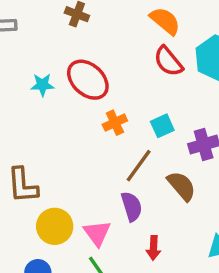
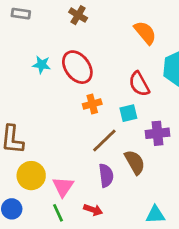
red semicircle: (168, 61) -> (139, 84), moved
purple semicircle: (132, 206) -> (106, 176), moved
red arrow: (154, 248) -> (93, 210), moved, turned -84

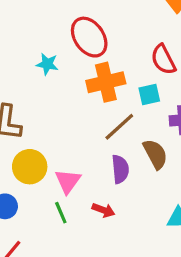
cyan star: (42, 65) -> (47, 64), moved
orange cross: (92, 104) -> (106, 82), size x1.6

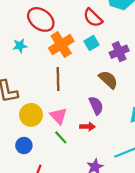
brown line: (119, 127) -> (58, 79), moved, turned -30
purple semicircle: (120, 169) -> (96, 106), moved

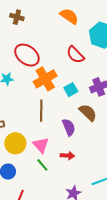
cyan square: (92, 43) -> (71, 90), moved
purple semicircle: (96, 106) -> (69, 127), moved

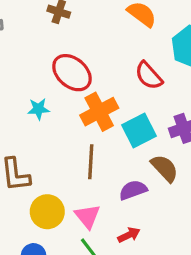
cyan square: (71, 90) -> (139, 131), size x1.5
purple semicircle: (69, 127) -> (133, 190), turned -90
red arrow: (67, 156) -> (129, 235), turned -32

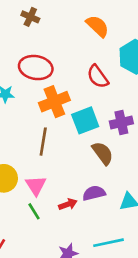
red ellipse: (72, 73) -> (36, 68), turned -36
purple semicircle: (133, 190) -> (94, 193), moved

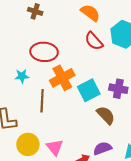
red semicircle: (98, 77) -> (94, 41), moved
purple cross: (121, 122) -> (118, 89), turned 30
brown line: (43, 142) -> (42, 101), moved

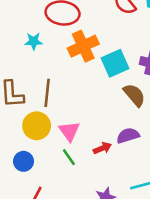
brown line: (42, 101) -> (47, 93), moved

